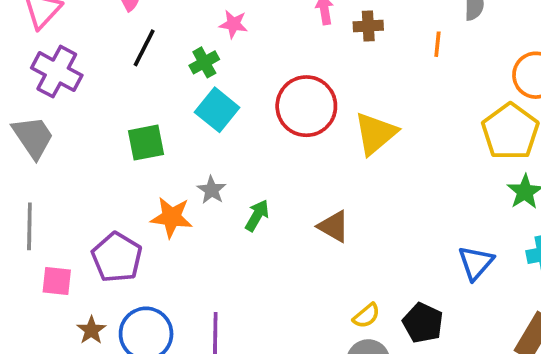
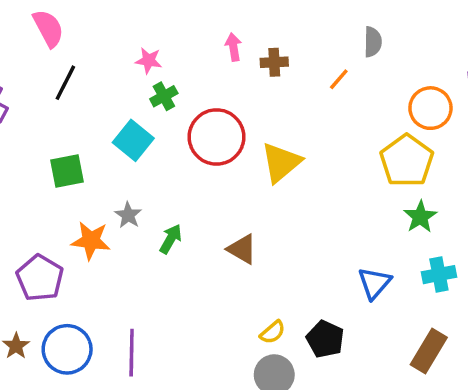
orange line: (437, 44) -> (339, 79), turned 35
green cross: (204, 62) -> (164, 96), moved

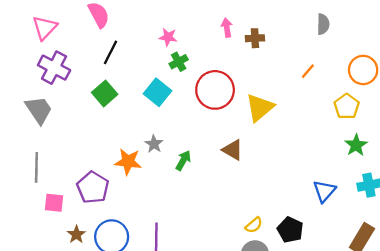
orange line: (339, 79) -> (308, 71), moved
yellow pentagon: (407, 161) -> (347, 106), size x0.7
green square: (67, 171) -> (105, 93), moved, turned -30
brown triangle: (242, 249) -> (233, 150), moved

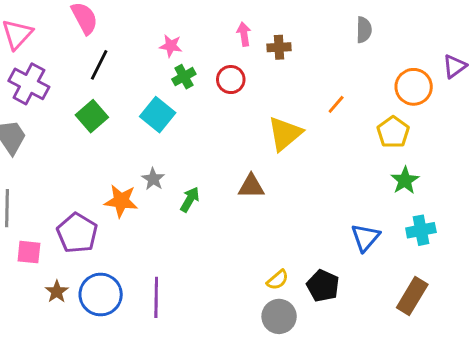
orange line: (308, 71) -> (336, 104), moved
red circle: (215, 90) -> (231, 80), moved, size x0.6
brown triangle: (233, 150) -> (251, 186), turned -30

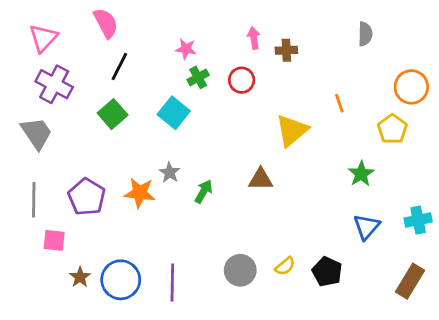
orange line: (336, 104) -> (339, 103), turned -60
green star: (405, 180) -> (361, 174), moved
purple pentagon: (77, 233) -> (87, 197), moved
gray circle: (279, 316) -> (240, 270), moved

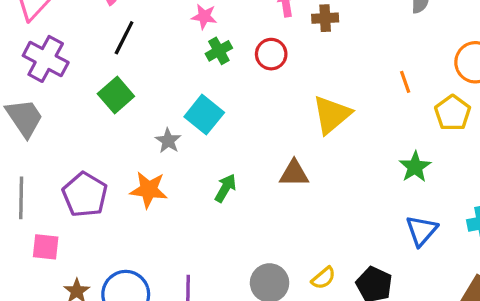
orange line: (339, 103) -> (405, 82), moved
cyan square: (174, 113) -> (204, 115), moved
gray star: (170, 172) -> (168, 141), moved

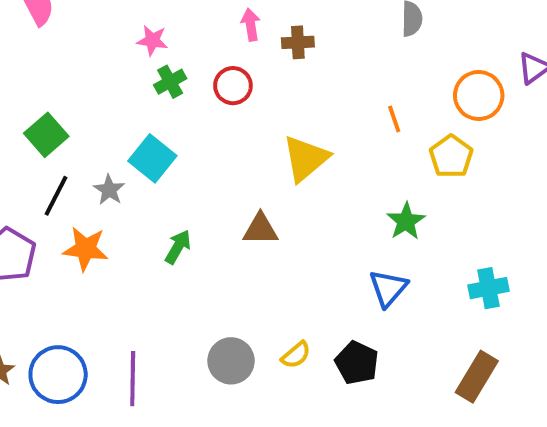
black line: (124, 38) -> (56, 196), moved
blue triangle: (422, 231) -> (388, 288), moved

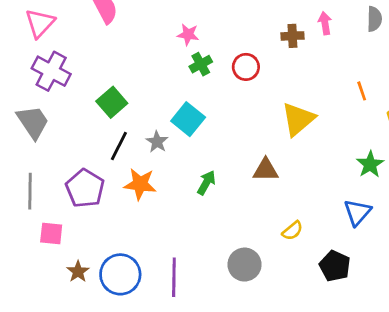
pink arrow: (251, 25) -> (325, 23), moved
yellow semicircle: (296, 355) -> (292, 231), moved

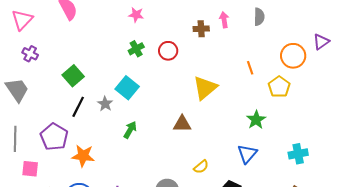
pink star: (188, 34) -> (136, 15), moved
purple cross: (51, 71) -> (30, 54), size x0.6
green arrow: (206, 183) -> (130, 130), moved
orange star: (140, 184) -> (83, 156), moved

